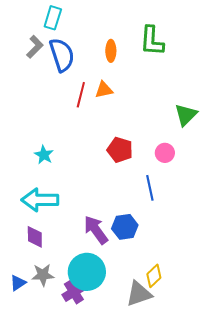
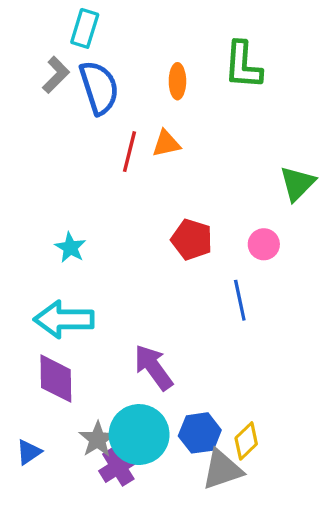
blue hexagon: (125, 227) -> (200, 433), moved
purple diamond: (35, 237) -> (56, 379), size x1.4
gray star: (43, 275) -> (98, 439), moved, turned -30

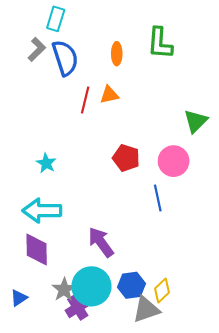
pink circle: (264, 244) -> (174, 161), size x1.5

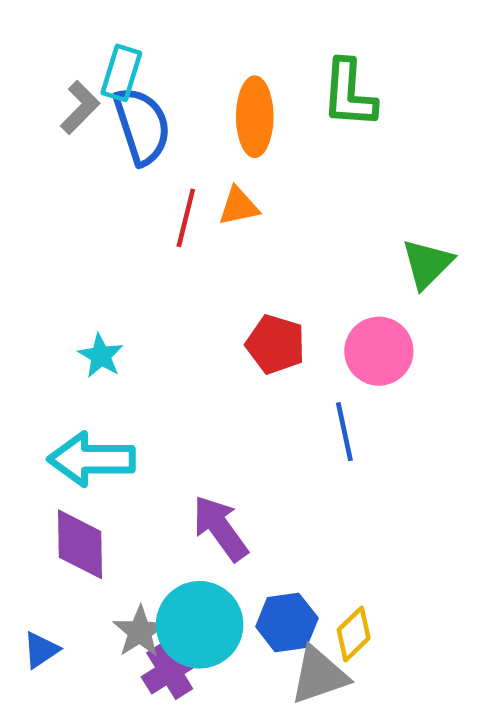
cyan rectangle: (56, 19) -> (121, 73), moved
orange ellipse: (117, 54) -> (255, 117), size x1.5

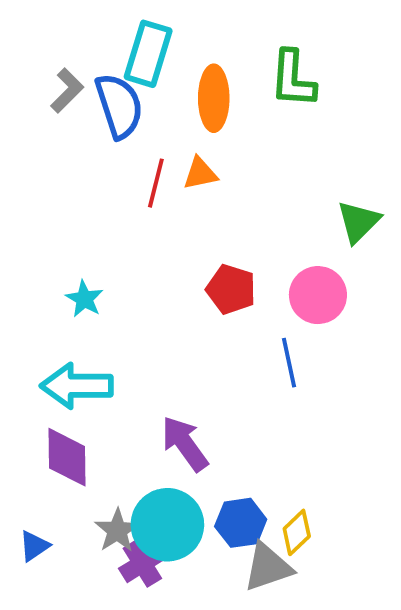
cyan rectangle: (121, 73) -> (148, 54), moved, size x1.4

